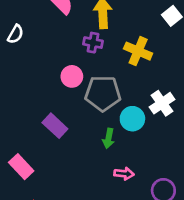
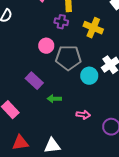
green arrow: (108, 138) -> (54, 99), moved, turned 80

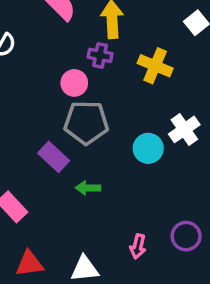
pink circle: (46, 46) -> (74, 83), moved
gray pentagon: (68, 58) -> (86, 123), moved
pink arrow: (83, 115) -> (138, 246), moved, turned 96

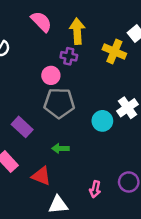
yellow cross: (155, 66) -> (114, 51), moved
purple rectangle: (54, 157) -> (22, 127), moved
red triangle: (30, 264) -> (41, 176), moved, turned 30

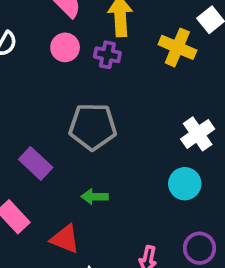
pink circle: (51, 75) -> (65, 47), moved
cyan circle: (102, 121) -> (185, 184), moved

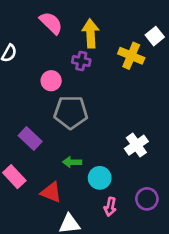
pink circle: (65, 47) -> (51, 81), moved
white cross: (198, 134) -> (136, 145), moved
cyan circle: (185, 184) -> (100, 178), moved

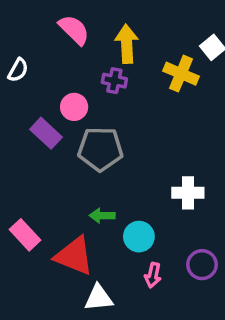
purple rectangle: (30, 138) -> (46, 133), moved
white cross: (136, 145) -> (188, 193), turned 35
red triangle: (51, 192) -> (74, 256), size x1.4

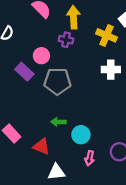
white cross: (188, 193) -> (111, 70), moved
red triangle: (74, 256) -> (41, 146), size x0.7

